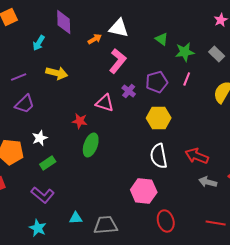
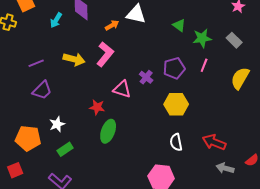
cyan arrow: (39, 43) -> (56, 20), moved
pink L-shape: (118, 61) -> (105, 54), moved
white semicircle: (159, 156) -> (176, 142), size x0.7

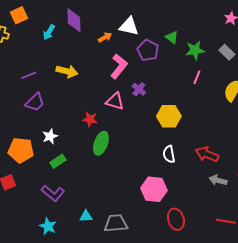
pink L-shape: (105, 54) -> (119, 66), moved
purple pentagon: (174, 68) -> (148, 50), moved, turned -30

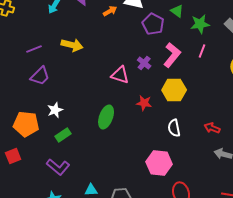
pink L-shape: (119, 66) -> (172, 55), moved
red star: (90, 119) -> (144, 103), moved
red arrow: (207, 154) -> (212, 128), size x0.7

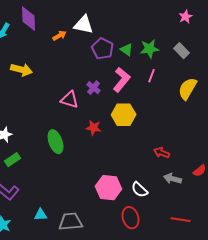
green triangle: (177, 11) -> (127, 50), moved
green ellipse: (106, 117) -> (56, 142), turned -40
white semicircle: (174, 128) -> (140, 190), moved, turned -36

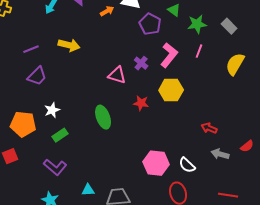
green triangle: (127, 50) -> (174, 10), moved

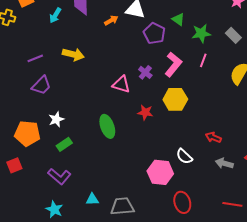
white semicircle: (187, 165) -> (184, 156), moved

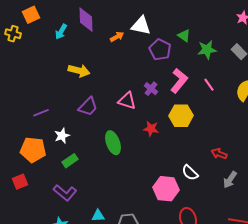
purple line: (35, 58) -> (41, 113), moved
pink line: (203, 60) -> (209, 85), moved, turned -56
purple trapezoid: (41, 85) -> (88, 107), moved
gray arrow: (224, 163) -> (230, 180), turned -72

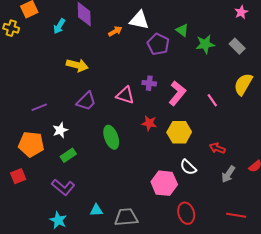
pink L-shape: (179, 81) -> (177, 93), moved
pink line: (209, 85) -> (212, 100), moved
purple cross: (151, 89) -> (149, 83), turned -32
yellow hexagon: (181, 116) -> (179, 132), moved

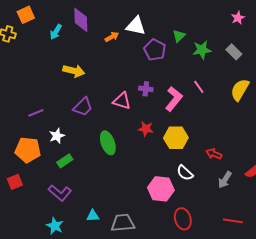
green triangle: (182, 30) -> (179, 36), turned 40
pink line: (212, 100) -> (199, 87), moved

